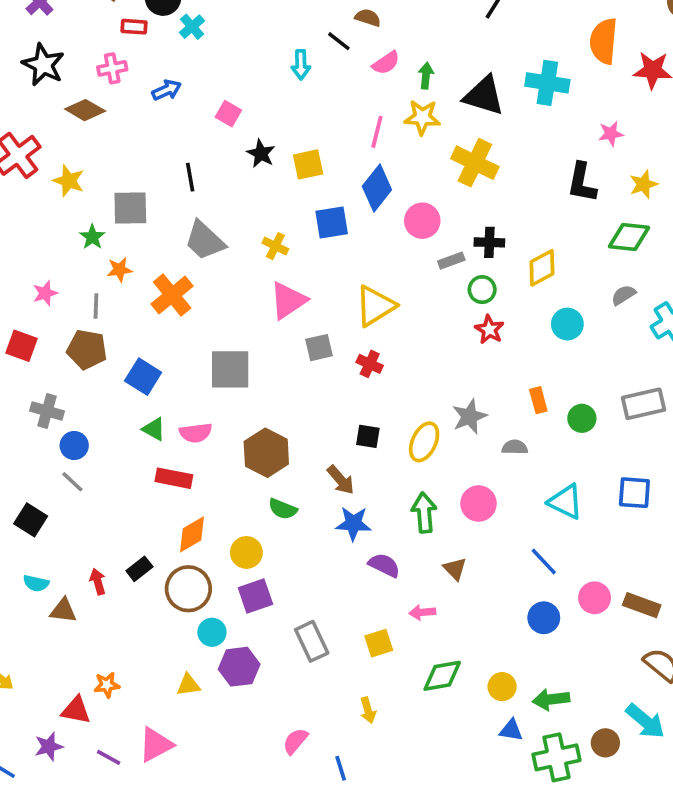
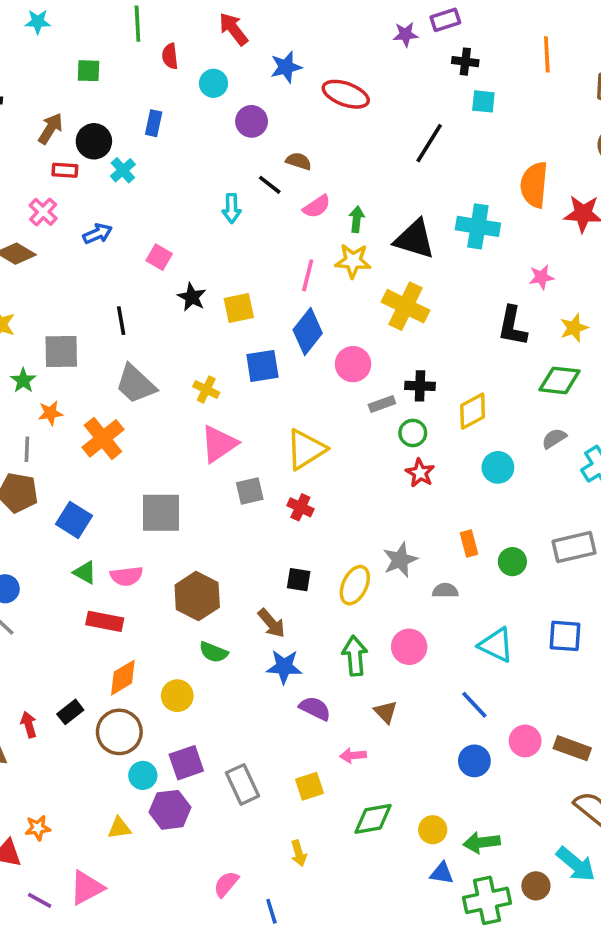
pink cross: (112, 68) -> (43, 212), turned -36
purple square: (255, 596) -> (186, 763), moved

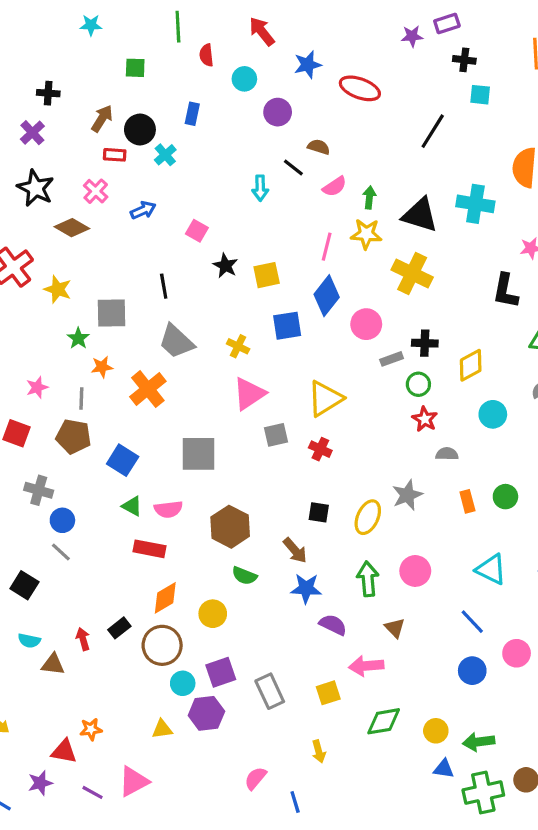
orange rectangle: (469, 543) -> (467, 501), moved
gray semicircle: (445, 591) -> (447, 454), moved
pink arrow: (353, 755) -> (366, 666), size x1.5

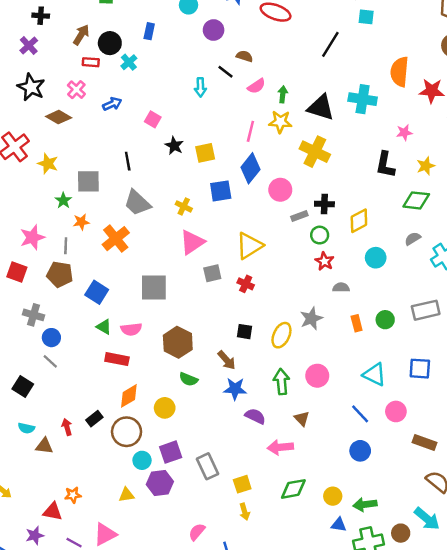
pink star: (37, 387) -> (32, 237), size x1.5
pink circle: (517, 653) -> (396, 411), moved
yellow square: (328, 693) -> (242, 484), moved

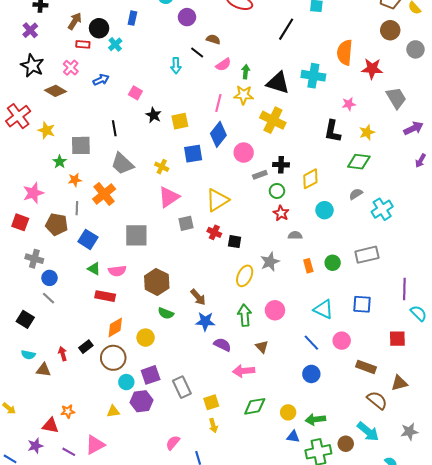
gray line: (66, 246) -> (77, 208), moved
black square: (245, 332) -> (235, 242), moved

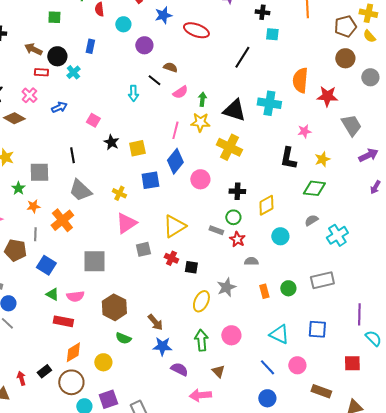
brown arrow: (75, 21) -> (33, 49), turned -96
gray rectangle: (260, 175) -> (216, 230), moved, turned 40

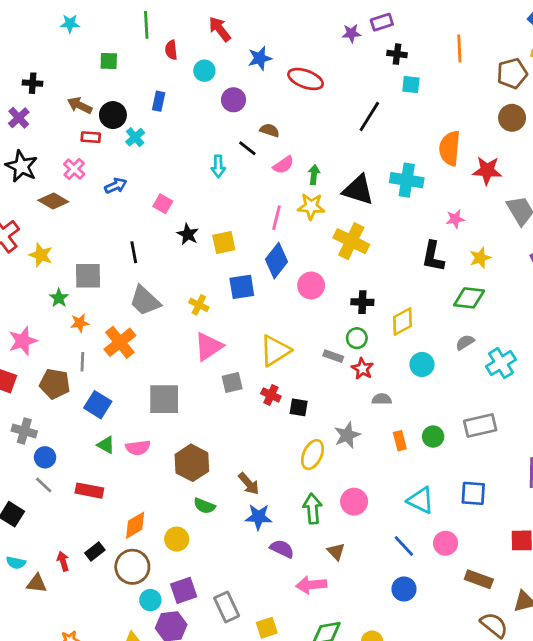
red rectangle: (63, 321) -> (89, 491), moved

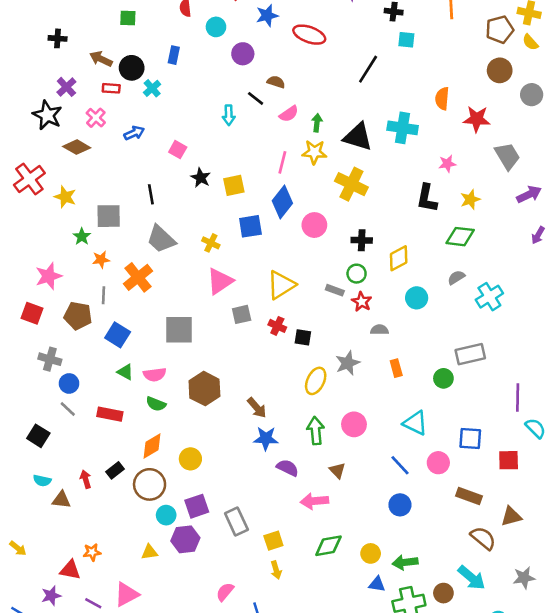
purple cross: (19, 118) -> (66, 87), moved
orange semicircle: (450, 148) -> (442, 98), size x0.7
green circle: (433, 437) -> (443, 378), moved
blue square: (473, 493) -> (470, 438), moved
green semicircle: (204, 506) -> (156, 404), moved

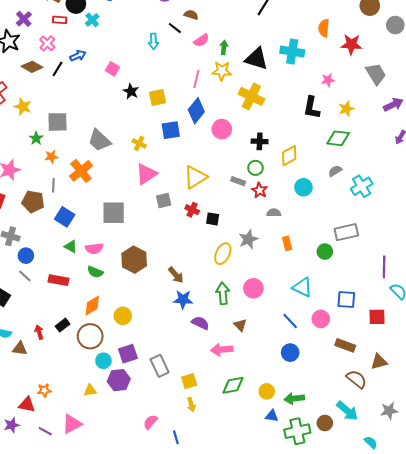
black line: (151, 194) -> (57, 69), moved, turned 42

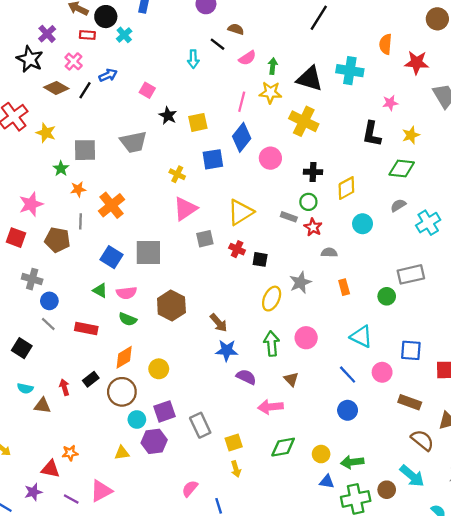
gray trapezoid: (99, 140) -> (133, 142), moved, turned -55
blue square: (65, 217) -> (112, 257), moved

